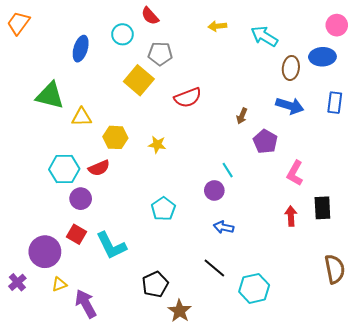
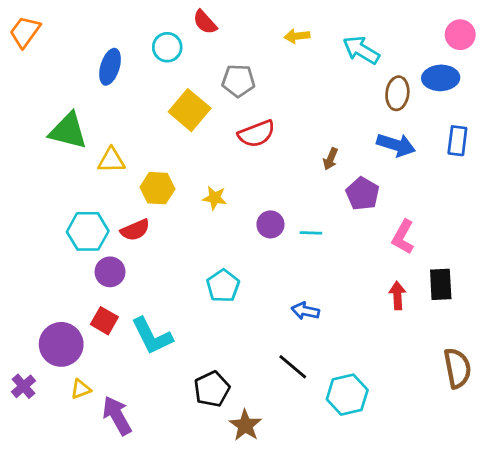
gray pentagon: (160, 54) -> (238, 81), moved
cyan line: (228, 170) -> (311, 233), turned -56
purple circle: (214, 190) -> (270, 224), moved

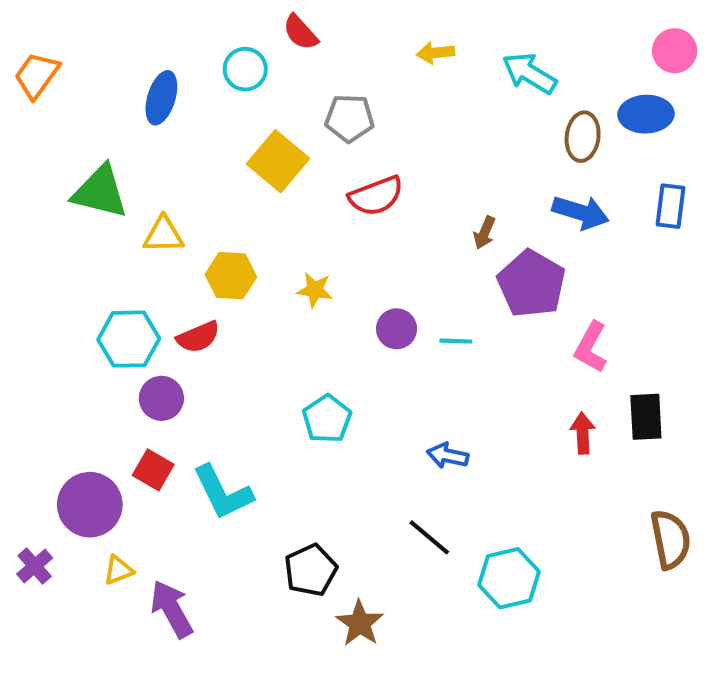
orange trapezoid: (25, 32) -> (37, 75), moved
purple pentagon: (363, 194) -> (531, 284), size x1.4

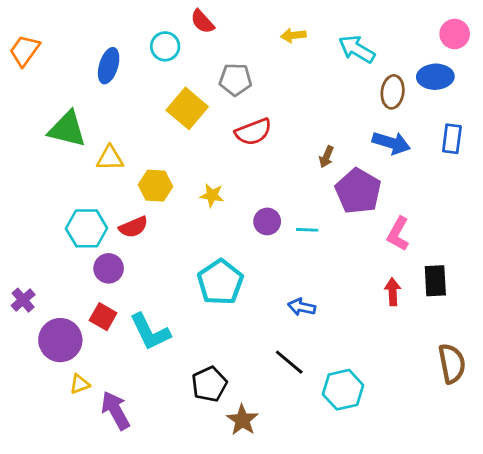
cyan pentagon: (327, 419) -> (220, 282), size x1.4
purple cross: (35, 566) -> (23, 300), moved

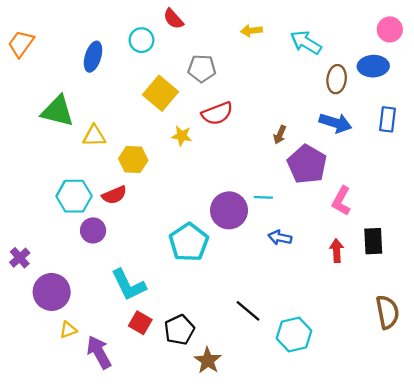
yellow star: (212, 195) -> (182, 136), moved
purple circle: (267, 221) -> (229, 210), moved, size x1.6
blue arrow: (302, 307) -> (280, 238), moved
red square: (103, 317) -> (140, 323), moved

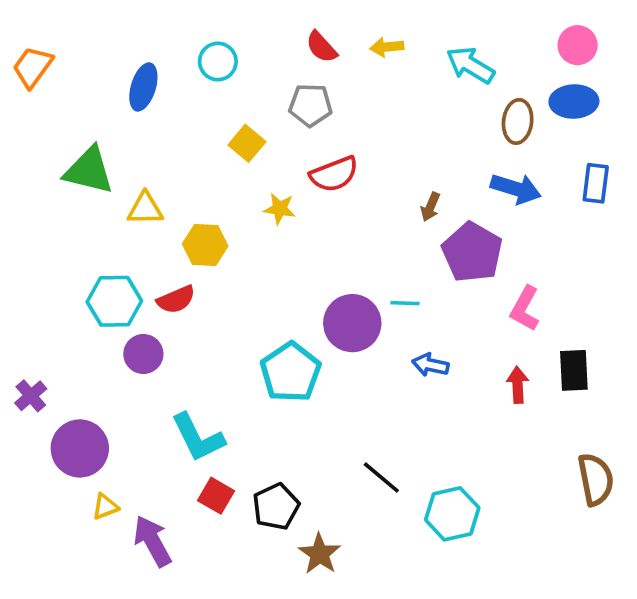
red semicircle: (173, 19) -> (321, 47), moved
pink circle: (390, 29) -> (578, 45), moved
yellow square: (160, 93) -> (247, 143), size x0.7

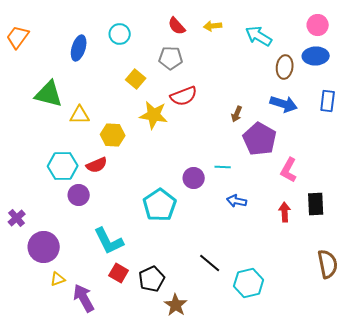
yellow star: (280, 209) -> (154, 115), size x1.6
purple circle: (352, 323) -> (194, 178), size x0.7

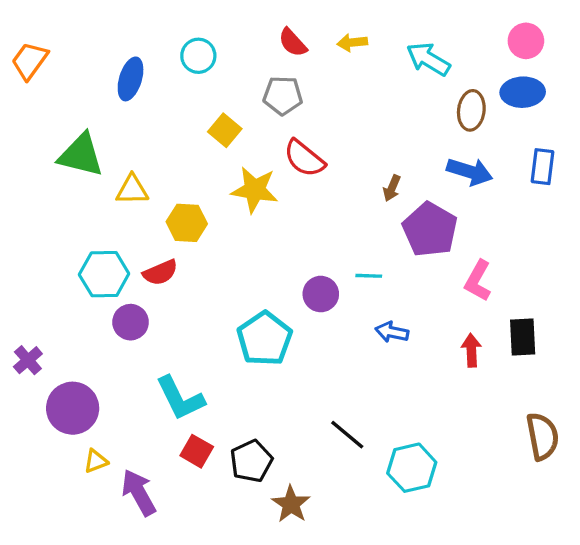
red semicircle: (184, 96) -> (304, 158), turned 60

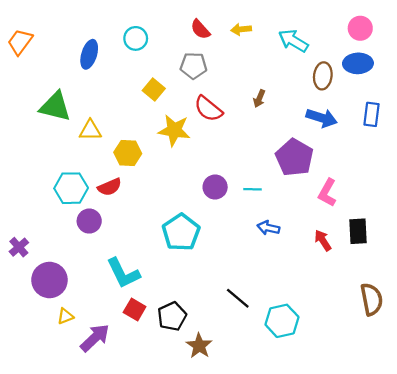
brown arrow: (392, 188) -> (259, 99), moved
purple circle: (321, 294) -> (215, 187), moved
red arrow: (471, 350) -> (323, 240), turned -30
purple arrow: (139, 493) -> (95, 338), turned 76

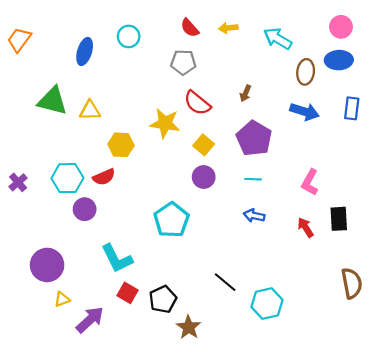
yellow square: (154, 89) -> (204, 145), moved
yellow triangle: (90, 130) -> (90, 110), moved
purple pentagon: (294, 158) -> (254, 138), moved
cyan line: (252, 189) -> (253, 179), moved
purple cross: (19, 247) -> (18, 182), moved

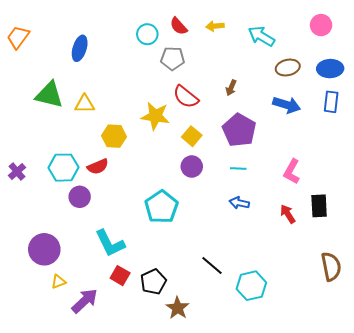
cyan circle: (129, 36) -> (147, 34), moved
blue ellipse: (339, 60) -> (330, 69), moved
brown ellipse: (306, 72) -> (288, 68), turned 70

